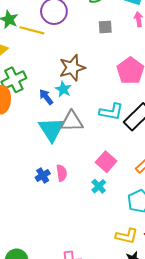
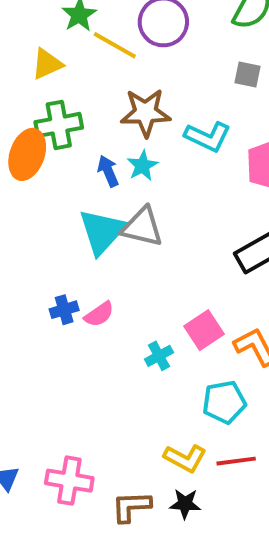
brown star: (72, 68) -> (145, 113), moved
cyan L-shape: (111, 112) -> (208, 137), moved
pink square: (106, 162) -> (204, 330), moved
pink semicircle: (62, 173) -> (99, 314), turned 49

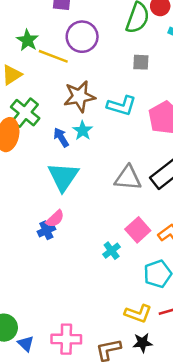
green cross: (59, 125) -> (25, 113), turned -32
gray triangle: (142, 227) -> (128, 178), moved
pink semicircle: (99, 314) -> (55, 219), moved

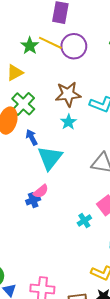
yellow line: (53, 56) -> (50, 43), moved
blue arrow: (61, 137) -> (32, 137), moved

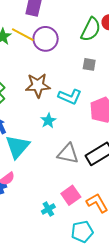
cyan star: (68, 122) -> (48, 121), moved

